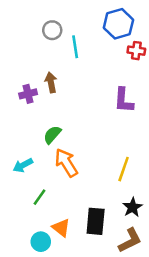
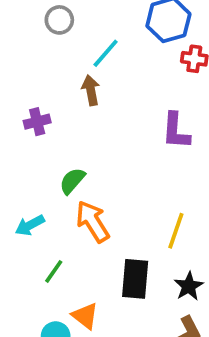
gray circle: (52, 30) -> (59, 20), moved
cyan line: (75, 47) -> (106, 53), turned 50
brown arrow: (51, 82) -> (91, 90), moved
black rectangle: (96, 221) -> (135, 279), moved

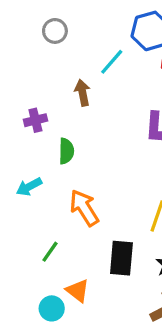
cyan line: (106, 53) -> (112, 62), moved
green semicircle: (72, 181) -> (66, 151), moved, turned 140
cyan arrow: (30, 225) -> (29, 187), moved

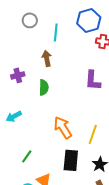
cyan line: (112, 62) -> (56, 32), moved, turned -36
green semicircle: (66, 151) -> (44, 87), moved
orange arrow: (84, 208) -> (63, 127), moved

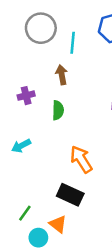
gray circle: (30, 20) -> (41, 28), size x1.6
green line: (27, 156) -> (25, 213), moved
black rectangle: (71, 160) -> (70, 195), moved, turned -70

